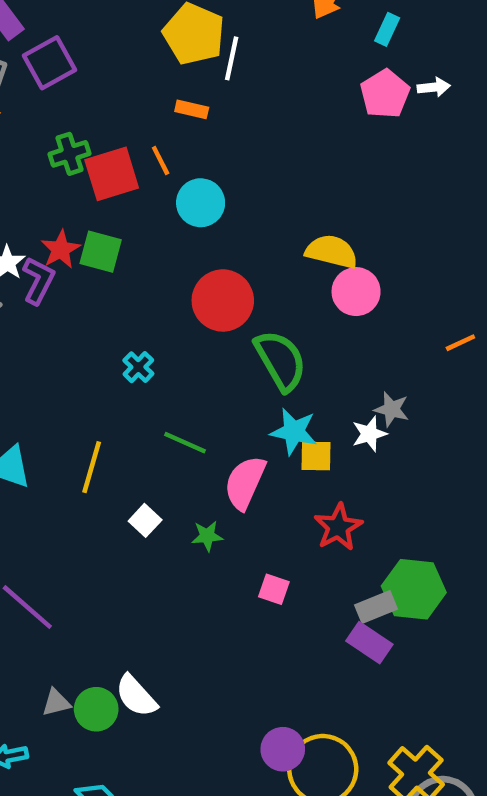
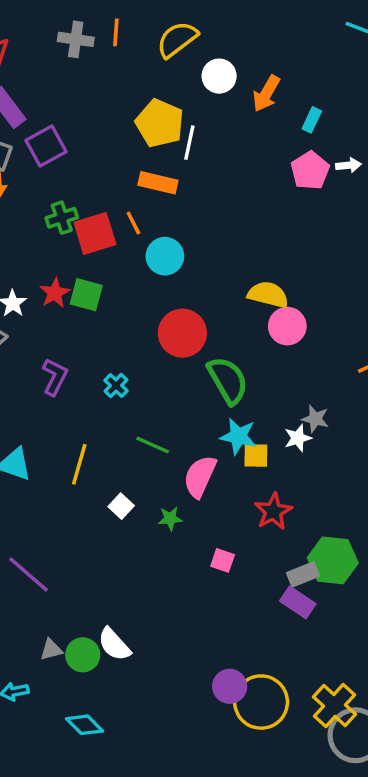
orange rectangle: (192, 109) -> (158, 183), size x1.5
purple L-shape: (38, 280) -> (55, 377), moved

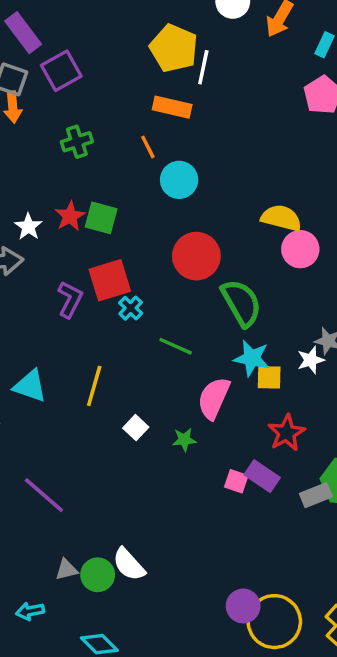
red square: (95, 233) -> (110, 280), moved
green line: (153, 445) -> (176, 346), moved
purple rectangle: (298, 602) -> (262, 476), moved

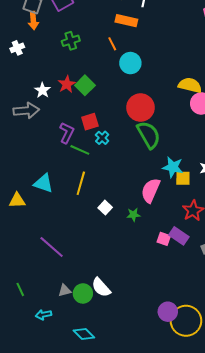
green square: (101, 218) -> (85, 85), turned 30
red square: (110, 280) -> (90, 122), size x0.7
green semicircle: (241, 303) -> (149, 135), moved
green line: (176, 346) -> (80, 150), moved

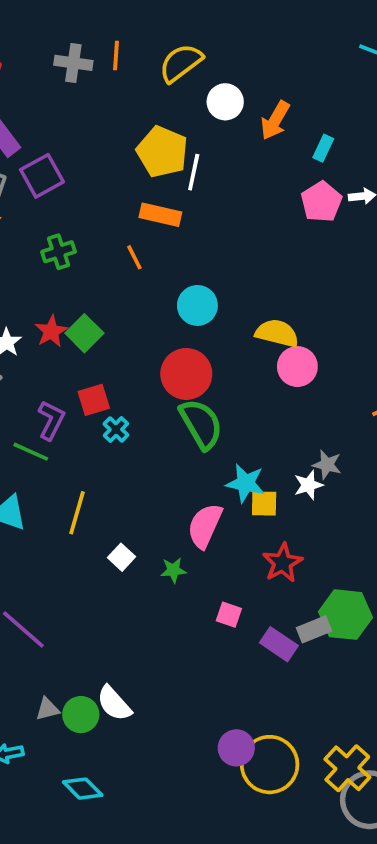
cyan circle: (130, 63) -> (197, 305), moved
green line: (80, 150) -> (31, 452), moved
purple rectangle: (179, 236) -> (279, 644), moved

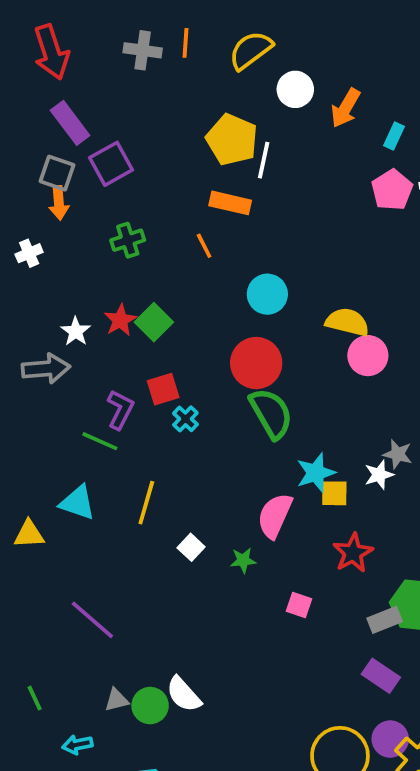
cyan star: (246, 483) -> (316, 473), turned -30
purple rectangle: (279, 644) -> (381, 676), moved
purple circle: (236, 748) -> (390, 739), moved

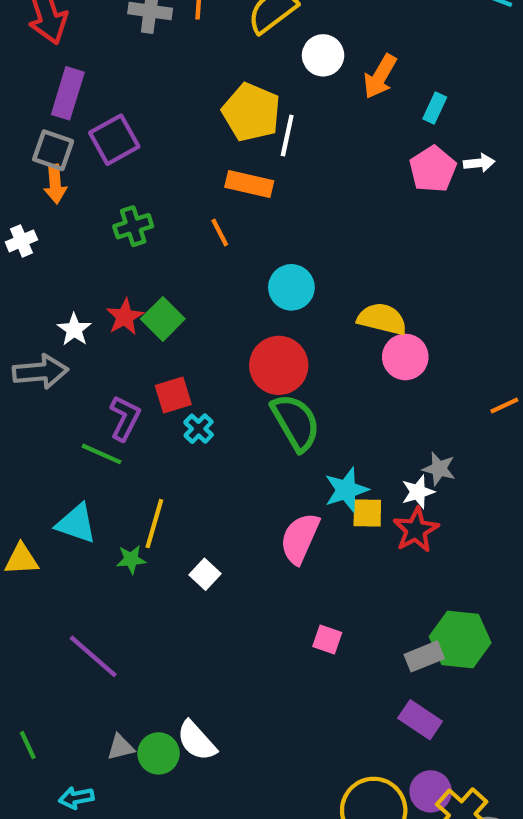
purple rectangle: (70, 123) -> (68, 93), turned 54
red star: (353, 553) -> (416, 530), moved
green star: (243, 560) -> (131, 559), moved

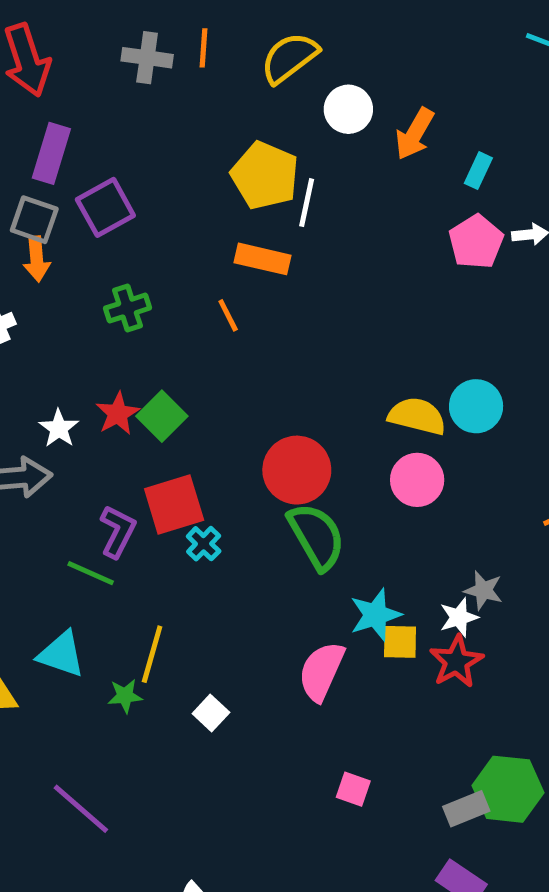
cyan circle: (291, 287) -> (476, 406), moved
pink circle: (405, 357) -> (417, 480), moved
red square: (173, 395) -> (174, 504), size x1.4

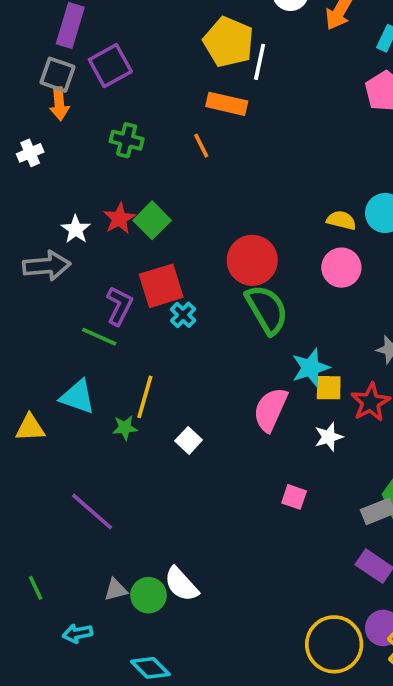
green cross: (127, 308) -> (127, 140), turned 32
yellow semicircle: (417, 416) -> (341, 220), size x0.7
white star: (459, 617) -> (329, 437), moved

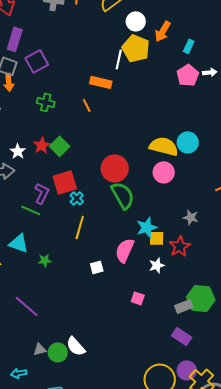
yellow pentagon: (229, 42) -> (136, 48), moved
yellow semicircle: (341, 220) -> (164, 146), size x1.8
yellow line: (145, 397) -> (80, 227), moved
white square: (189, 440) -> (97, 267), moved, turned 32

